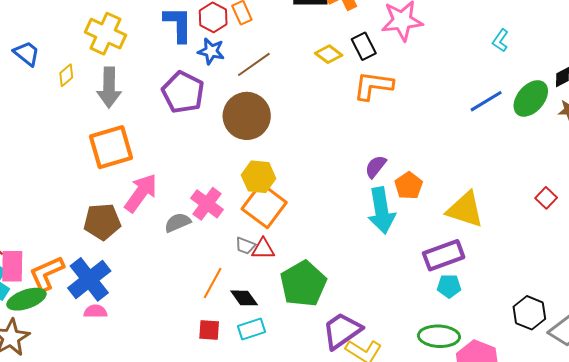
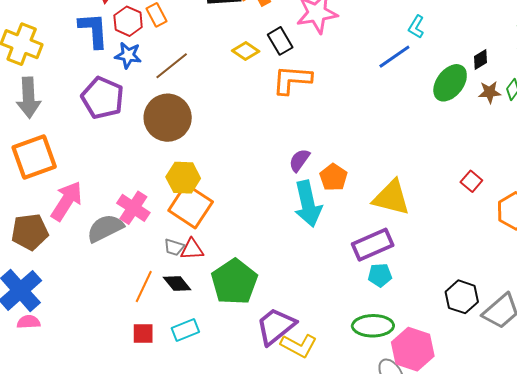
blue line: (486, 101) -> (394, 57), moved
gray semicircle: (178, 223) -> (105, 228), size x1.4
black diamond: (244, 298) -> (177, 283), moved

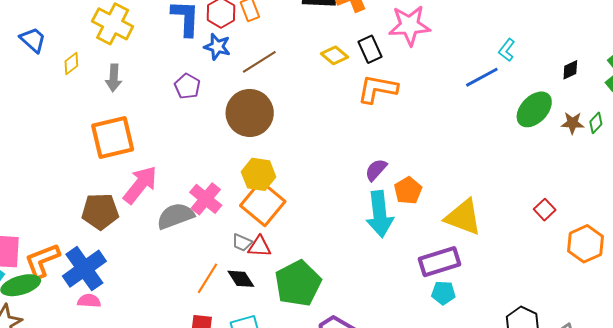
black diamond: (480, 60) -> (570, 70), moved
gray arrow: (29, 98) -> (114, 78), size x0.7
purple pentagon: (103, 98) -> (187, 86), size x0.6

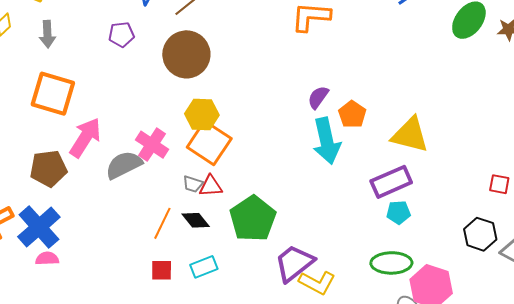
purple pentagon: (187, 86) -> (121, 35), turned -30
orange square: (113, 137) -> (53, 94), turned 36
red square: (545, 210) -> (499, 184), moved, turned -30

